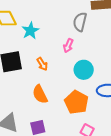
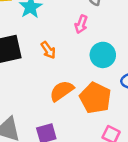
orange semicircle: (40, 94) -> (62, 91), moved, turned 84

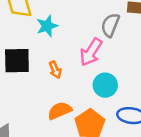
pink arrow: (81, 24) -> (91, 52), size x1.6

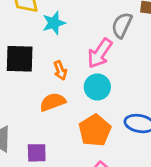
cyan circle: (105, 85) -> (97, 87), moved
orange semicircle: (60, 111) -> (53, 102), moved

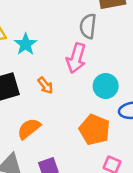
cyan circle: (97, 87) -> (106, 86), moved
orange semicircle: (53, 102) -> (29, 129), moved

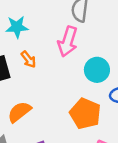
cyan star: (26, 44) -> (17, 27), turned 30
orange arrow: (45, 85) -> (28, 59), moved

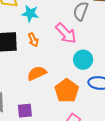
pink arrow: (68, 41) -> (66, 33), turned -75
orange semicircle: (19, 112) -> (37, 73), moved

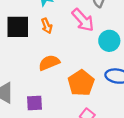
cyan circle: (83, 60) -> (109, 41), moved

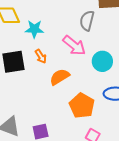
orange semicircle: (49, 63) -> (60, 77), moved

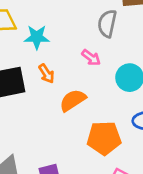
pink arrow: (74, 46) -> (91, 58), size x0.6
orange pentagon: (82, 106) -> (104, 138), turned -30

